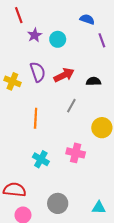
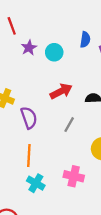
blue semicircle: (87, 19) -> (85, 40), moved, turned 80
purple semicircle: (38, 72) -> (29, 118), moved
orange line: (36, 118) -> (29, 156), moved

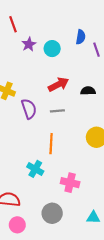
gray line: (69, 125) -> (57, 111), moved, turned 56
orange line: (29, 156) -> (51, 144), moved
pink cross: (74, 176) -> (70, 183), moved

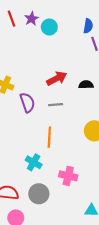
blue semicircle: (81, 37) -> (88, 26), moved
purple star: (29, 44) -> (31, 19), moved
cyan circle: (52, 49) -> (49, 27), moved
gray circle: (52, 213) -> (39, 194), moved

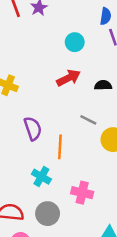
cyan circle: (49, 27) -> (75, 42), moved
purple semicircle: (27, 103) -> (33, 128), moved
gray line: (56, 105) -> (88, 120), moved, turned 32

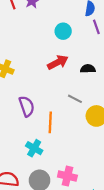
pink cross: (82, 193) -> (67, 176), moved

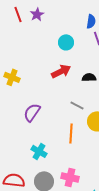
purple semicircle: (27, 106) -> (32, 112), turned -126
orange line: (50, 122) -> (71, 133), moved

